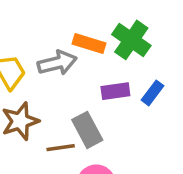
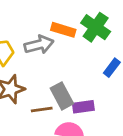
purple rectangle: (115, 91) -> (83, 107), moved

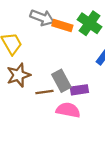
gray arrow: (39, 45) -> (42, 18), moved, turned 35

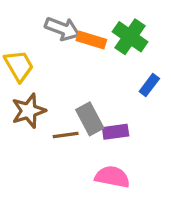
pink semicircle: (68, 110) -> (112, 177), moved

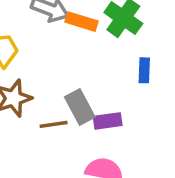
blue rectangle: (149, 85) -> (144, 70), turned -35

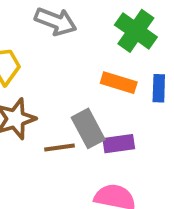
orange rectangle: (81, 22) -> (119, 83), moved

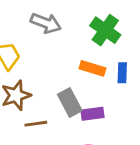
brown line: (59, 148) -> (36, 124), moved

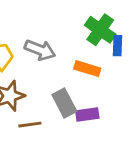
gray arrow: (46, 23) -> (40, 50), moved
blue rectangle: (122, 73) -> (117, 46), moved

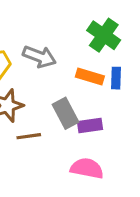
blue rectangle: (117, 46) -> (116, 78), moved

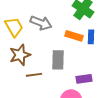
gray rectangle: (65, 113) -> (58, 60), turned 30
purple rectangle: (90, 125) -> (84, 79), moved

